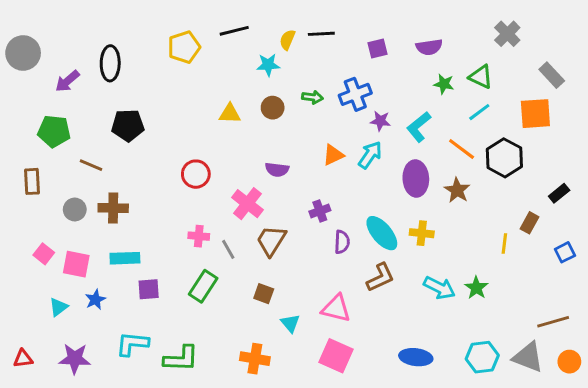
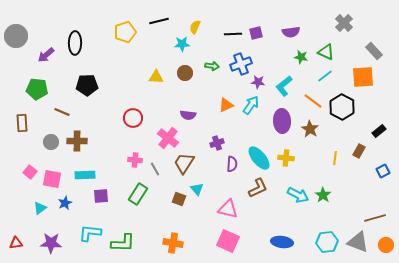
black line: (321, 34) -> (233, 34), moved
yellow line: (504, 243) -> (335, 158), moved
cyan triangle: (290, 323) -> (197, 189), moved

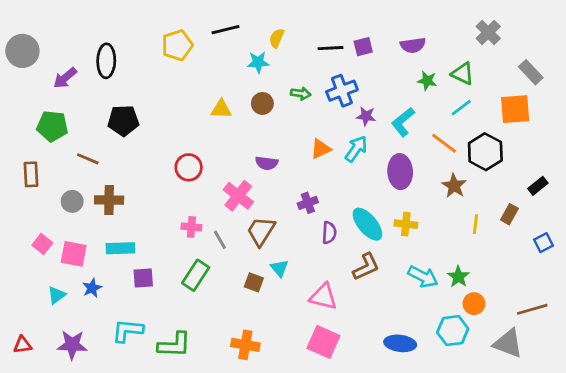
brown star: (310, 129) -> (454, 186), moved
cyan hexagon: (327, 242) -> (453, 331), moved
orange circle: (386, 245) -> (474, 304), moved

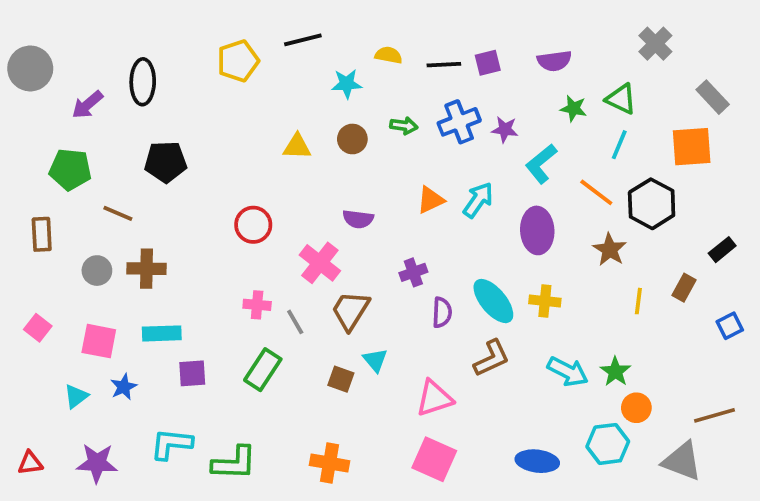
yellow semicircle: (277, 38) -> (389, 55), moved, turned 78
cyan line: (461, 108) -> (619, 145), turned -30
purple star: (366, 116) -> (505, 129), moved
pink square: (42, 244) -> (38, 328), moved
pink triangle: (323, 297) -> (434, 398), turned -32

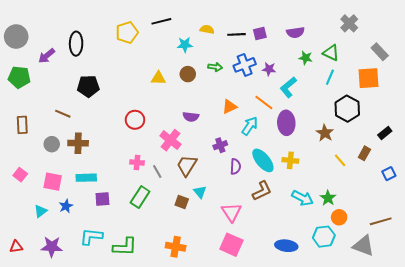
green pentagon: (70, 169) -> (19, 77), moved
orange line: (596, 192) -> (264, 103), moved
cyan arrow: (478, 200) -> (250, 126), moved
yellow line: (638, 301) -> (340, 160), turned -48
pink triangle: (434, 398) -> (231, 212), turned -45

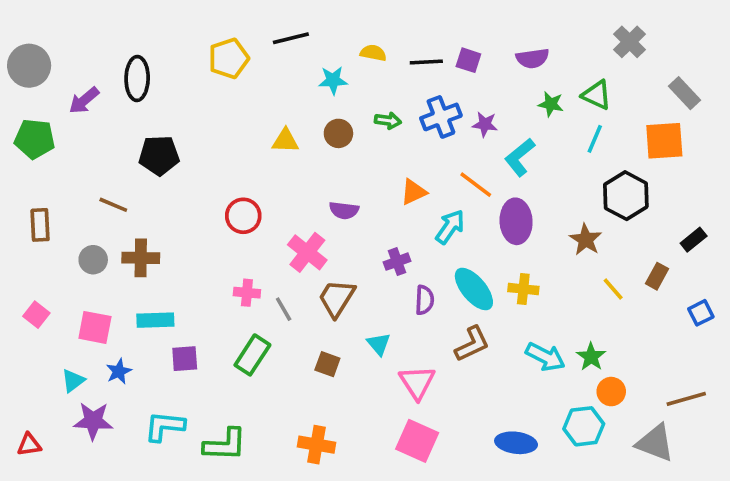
purple square: (260, 33) -> (468, 60), turned 32
cyan triangle: (200, 192) -> (379, 344), moved
purple star: (52, 247) -> (93, 421), moved

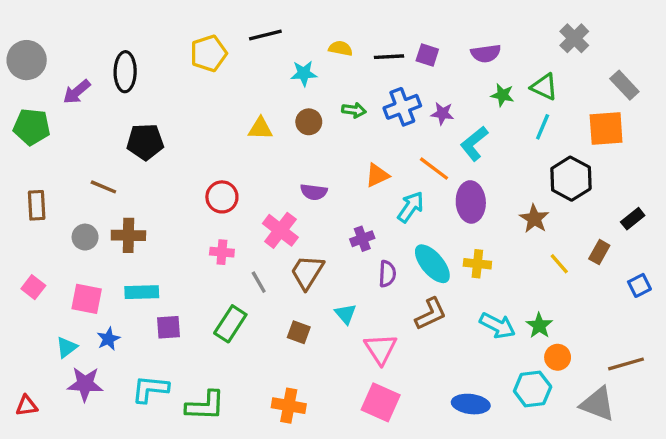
pink cross: (247, 293) -> (222, 252), moved

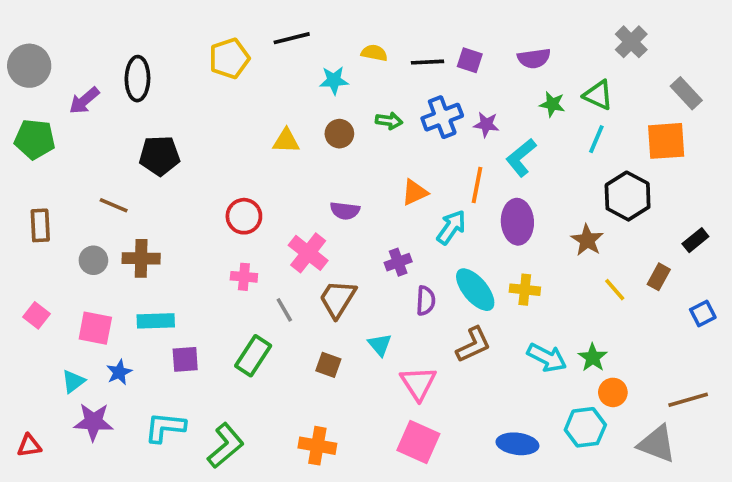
orange line: (434, 169) -> (477, 185), turned 64
green L-shape: (205, 406) -> (226, 446), turned -42

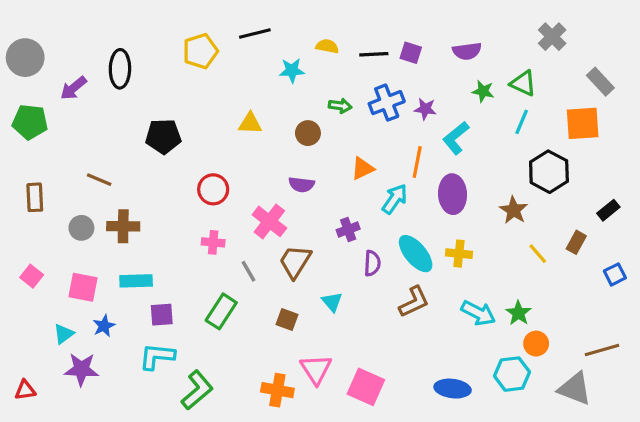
brown circle: (339, 134) -> (308, 133), moved
black pentagon: (160, 156) -> (163, 136), moved
pink triangle: (418, 383) -> (316, 369), moved
cyan L-shape: (165, 427) -> (157, 356), moved

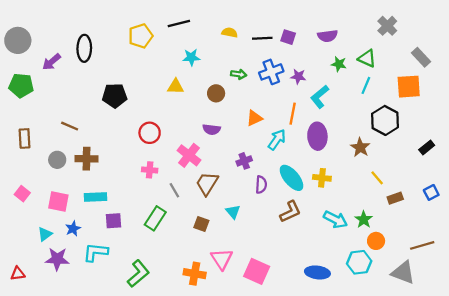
cyan star: (292, 70) -> (191, 57), moved
brown rectangle: (576, 242) -> (395, 198), moved, turned 42
cyan L-shape: (157, 356) -> (96, 252), moved

